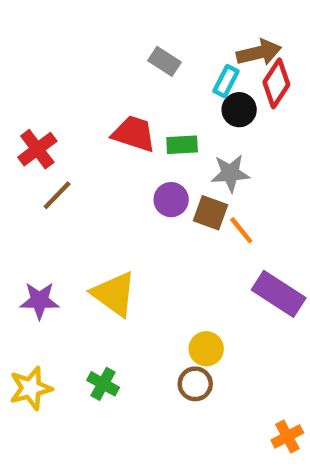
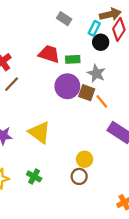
gray star: (230, 173) -> (96, 73), turned 30
purple circle: (171, 200) -> (67, 86), size x1.5

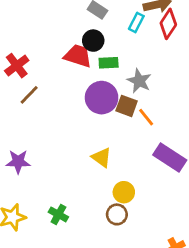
black circle: (101, 42) -> (93, 41), moved
yellow triangle: (39, 132) -> (102, 157), moved, size x0.7

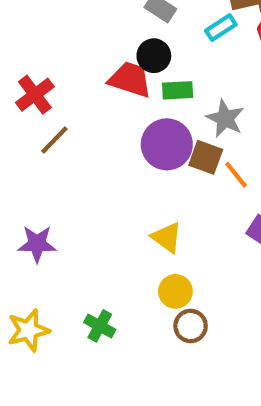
cyan rectangle: (136, 22) -> (221, 28), turned 30
yellow circle: (124, 192) -> (175, 291), moved

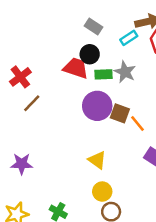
gray star: (225, 118) -> (125, 72), moved

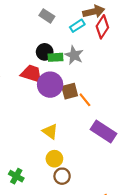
black circle: (90, 54) -> (45, 52), moved
red trapezoid: (76, 68) -> (32, 74), moved
brown square: (120, 113) -> (70, 91), turned -35

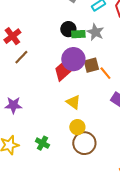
red trapezoid: (32, 74) -> (63, 71), moved, turned -60
brown circle: (62, 176) -> (84, 143), size x1.5

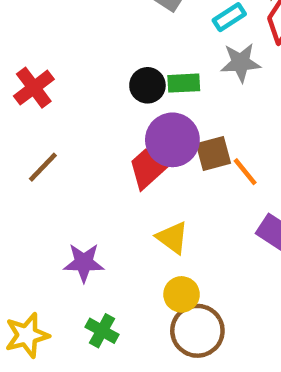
black circle: (68, 29) -> (147, 85), moved
gray star: (95, 32) -> (241, 63), moved, turned -30
brown line: (21, 57) -> (43, 167), moved
purple star: (13, 105) -> (84, 263), moved

